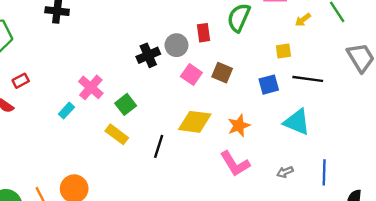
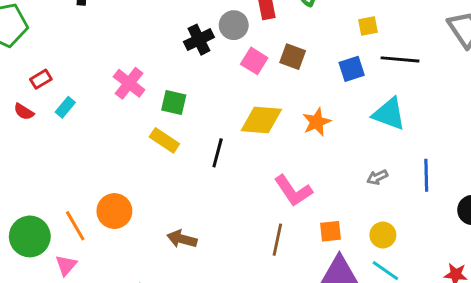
green square: (126, 104) -> (174, 102), turned -36
cyan rectangle: (66, 111) -> (65, 107), moved
pink L-shape: (235, 164) -> (293, 191), moved

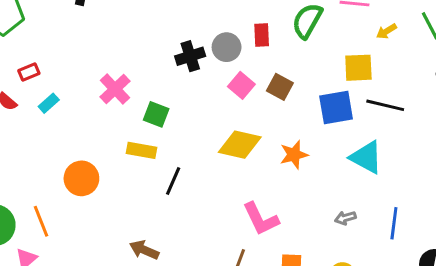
yellow square: (368, 26) -> (358, 68), size x1.5
blue square: (352, 69) -> (336, 107), size x1.4
yellow rectangle: (164, 140) -> (141, 150), turned -32
black line: (218, 153) -> (173, 181), moved
orange circle: (114, 211) -> (81, 178), moved

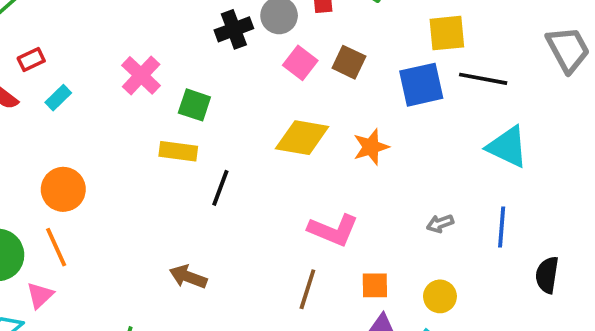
cyan triangle: (366, 157) -> (507, 147), moved
orange circle: (81, 178) -> (63, 189), moved
pink L-shape: (261, 219) -> (333, 230), turned -39

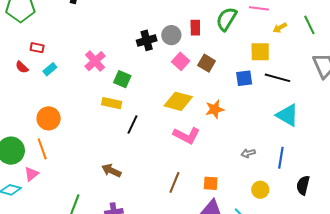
red rectangle: (31, 60) -> (37, 48), turned 32
blue square: (421, 85) -> (244, 78), size x0.7
pink L-shape: (333, 230) -> (187, 135), moved
yellow circle: (440, 296) -> (260, 190), moved

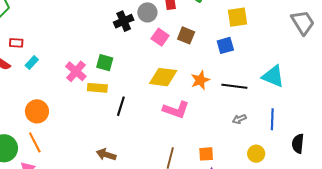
pink cross: (95, 61) -> (76, 71), moved
black line: (277, 78) -> (234, 86), moved

